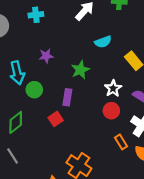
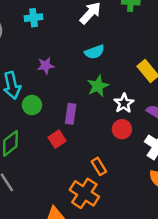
cyan semicircle: (103, 42) -> (95, 52), moved
green star: (80, 70) -> (98, 86), moved
orange rectangle: (121, 142) -> (99, 166), moved

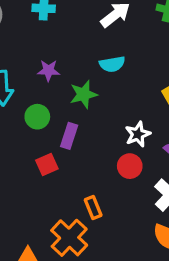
green star: (98, 86) -> (84, 94), moved
green circle: (32, 105) -> (37, 117), moved

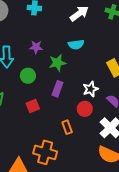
purple rectangle: (69, 136) -> (57, 89), moved
orange rectangle: (93, 208) -> (67, 127), moved
orange cross: (69, 238) -> (45, 152), turned -30

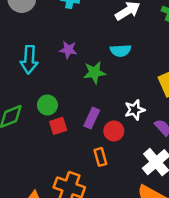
green circle: (28, 76) -> (47, 105), moved
purple rectangle: (57, 89) -> (92, 118), moved
red circle: (85, 109) -> (114, 131), moved

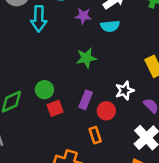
purple star: (68, 50) -> (83, 16), moved
cyan semicircle: (121, 51) -> (110, 26), moved
cyan arrow: (29, 60) -> (39, 19), moved

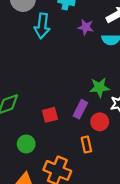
green star: (86, 58) -> (99, 87), moved
green circle: (44, 90) -> (26, 144), moved

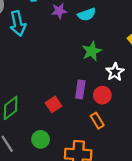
green star: (99, 87) -> (92, 51), moved

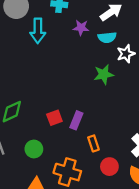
white star: (115, 72) -> (126, 54), moved
purple rectangle: (80, 89) -> (76, 120), moved
red circle: (102, 95) -> (109, 167), moved

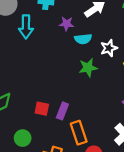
cyan semicircle: (107, 37) -> (83, 39), moved
red square: (54, 118) -> (42, 109), turned 32
orange rectangle: (93, 143) -> (79, 133), size x1.5

